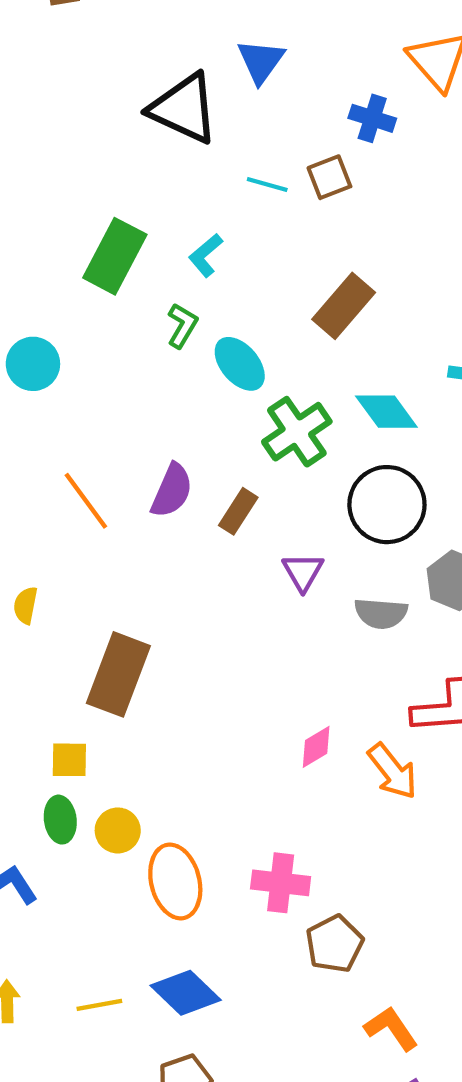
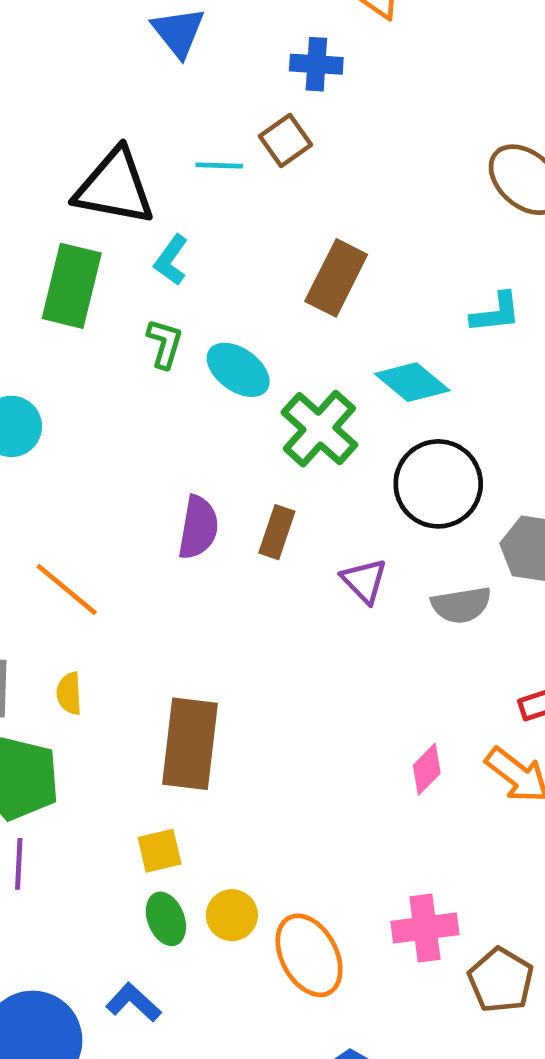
black triangle: (184, 108) -> (115, 187), moved
orange line: (86, 501) -> (67, 589), moved

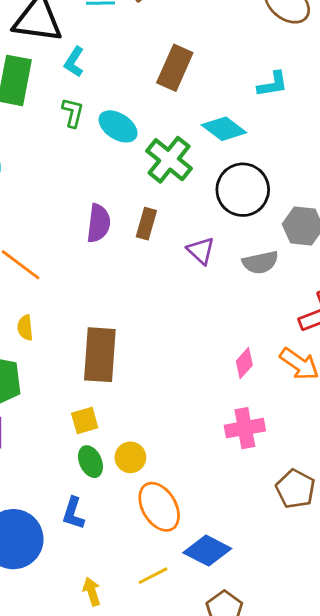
pink cross: (425, 928) -> (245, 428), moved
orange ellipse: (309, 955) -> (159, 507), moved
blue L-shape: (133, 1002) -> (73, 513), turned -112

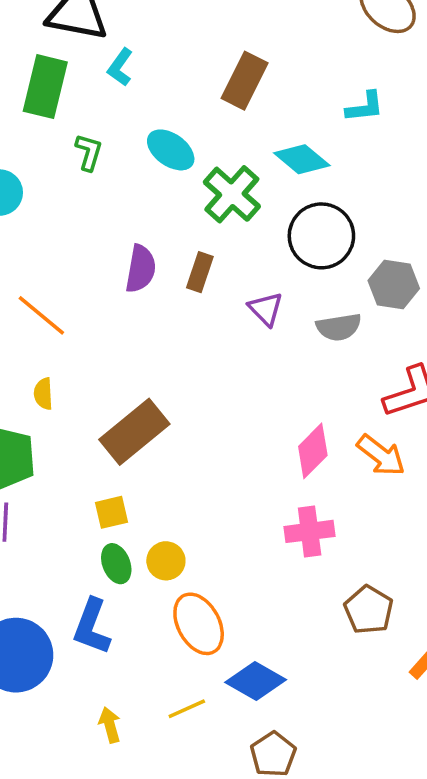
green L-shape: (73, 113) -> (89, 152), moved
brown rectangle: (100, 355) -> (134, 432), turned 44
pink diamond: (244, 363) -> (313, 451), size x1.4
blue L-shape: (73, 513) -> (92, 627), size x1.4

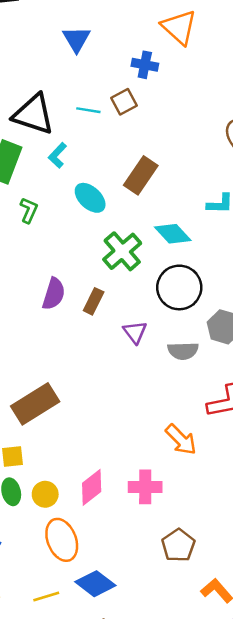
cyan ellipse: (171, 150) -> (90, 198), moved
pink diamond: (313, 451) -> (92, 487), moved
orange arrow: (381, 455) -> (181, 440), moved

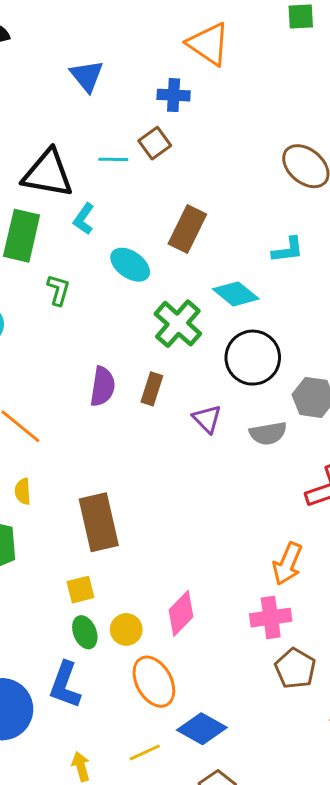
brown rectangle: (35, 404) -> (99, 522), turned -63
orange arrow: (181, 440) -> (287, 564), moved, turned 76
pink cross: (145, 487) -> (271, 618), moved

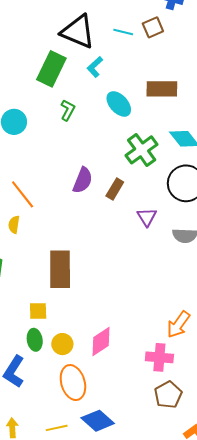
brown rectangle: (187, 229) -> (162, 89), turned 52
yellow semicircle: (23, 491) -> (14, 225), moved

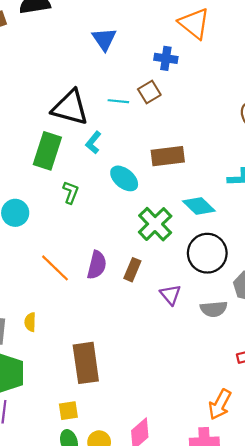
orange line: (23, 194) -> (55, 268), moved

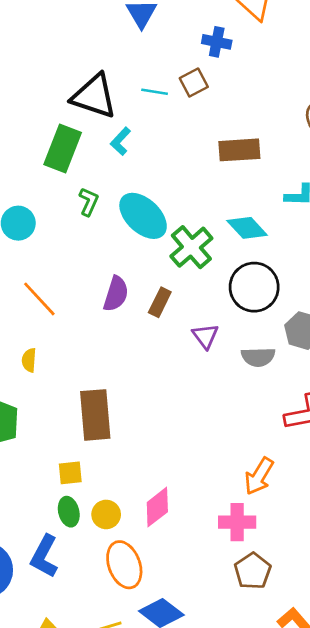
brown rectangle: (168, 156) -> (239, 150), moved
cyan ellipse: (124, 178) -> (143, 216), moved, size x1.4
orange line: (55, 268) -> (39, 299), moved

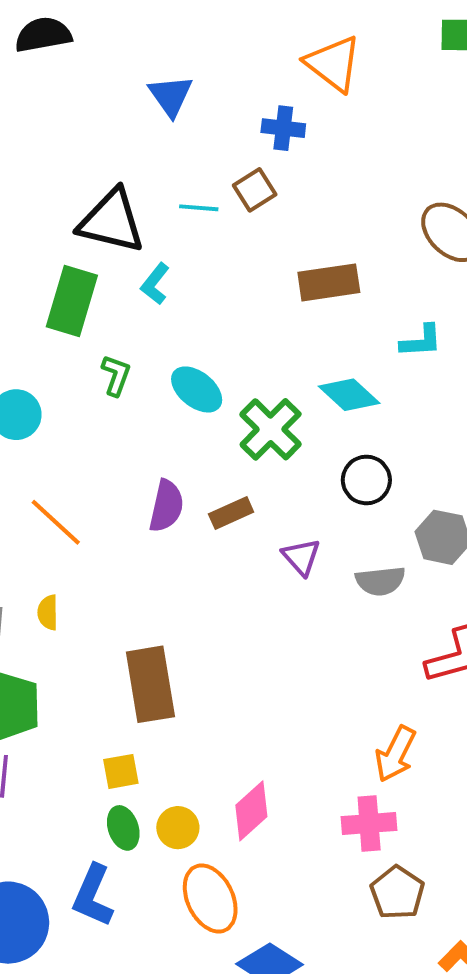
cyan ellipse: (143, 216) -> (197, 389), size x0.7
black circle: (254, 287) -> (366, 480), size x0.7
brown rectangle: (160, 302) -> (231, 513), turned 44

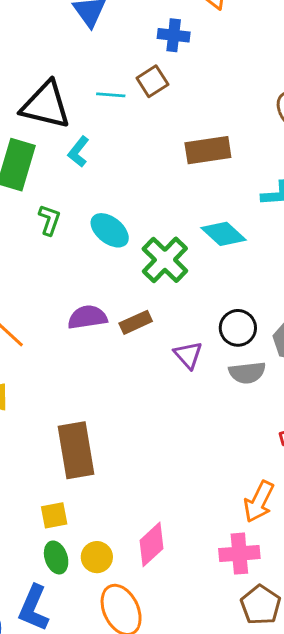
black circle: (366, 480) -> (238, 328), moved
purple semicircle: (166, 506) -> (87, 317), turned -111

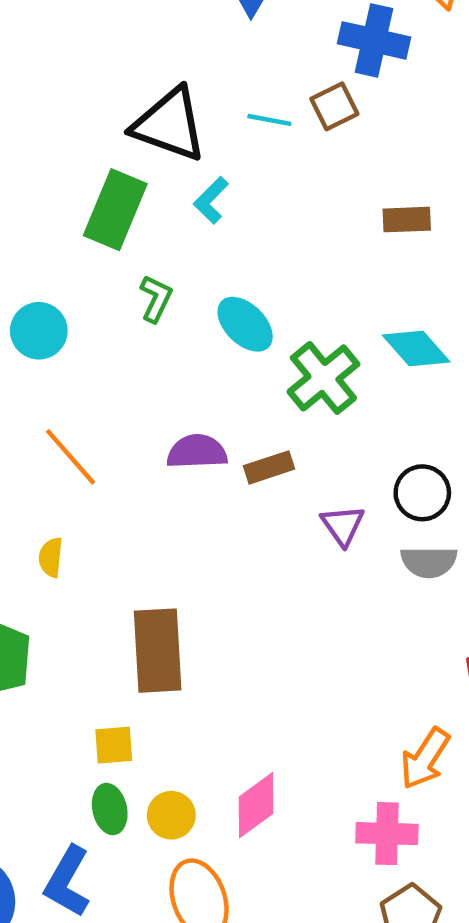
blue cross: (174, 35) -> (374, 40), size x1.4
brown rectangle: (208, 150) -> (407, 220), size x0.7

